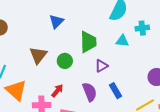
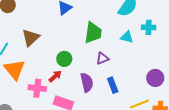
brown triangle: (38, 55) -> (31, 38), moved
green circle: (65, 61) -> (64, 59), moved

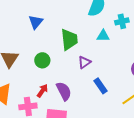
green circle: (64, 59) -> (42, 60), moved
purple semicircle: (87, 82) -> (64, 91), moved

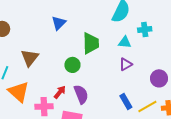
green circle: (42, 60) -> (72, 65), moved
purple triangle: (84, 62) -> (126, 64), moved
blue rectangle: (100, 86) -> (126, 101), moved

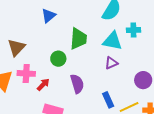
cyan triangle: (125, 42) -> (112, 41), size x1.5
purple semicircle: (81, 94) -> (77, 84), moved
pink cross: (44, 107) -> (26, 73), moved

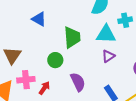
blue triangle: (49, 16) -> (39, 19), turned -42

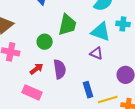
purple triangle: (108, 56) -> (96, 53), turned 40
red arrow: (44, 88) -> (36, 69), moved

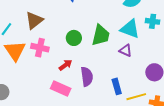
green trapezoid: (67, 25) -> (101, 35), moved
purple semicircle: (60, 69) -> (87, 77), moved

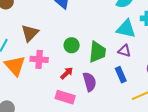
green trapezoid: (101, 35) -> (97, 52), moved
blue rectangle: (117, 86) -> (121, 75), moved

